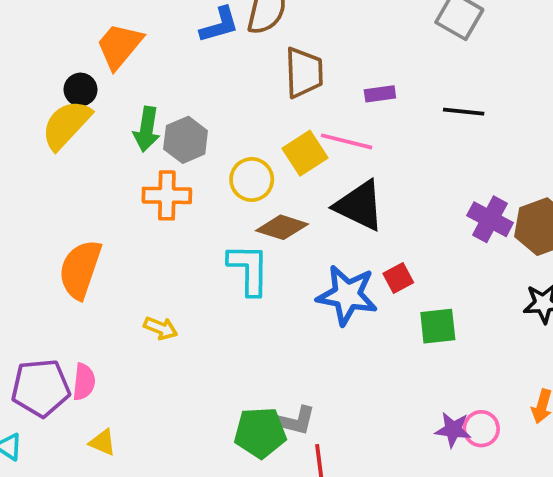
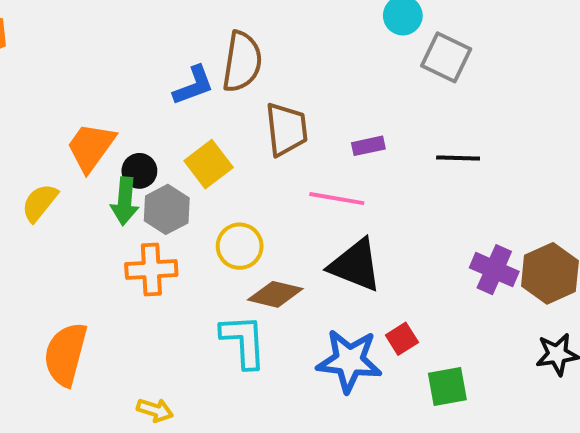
orange trapezoid: (119, 46) -> (91, 147), moved
black circle: (81, 90) -> (139, 171), moved
yellow semicircle: (66, 125) -> (40, 203), size x0.7
yellow square: (305, 153) -> (209, 164), moved

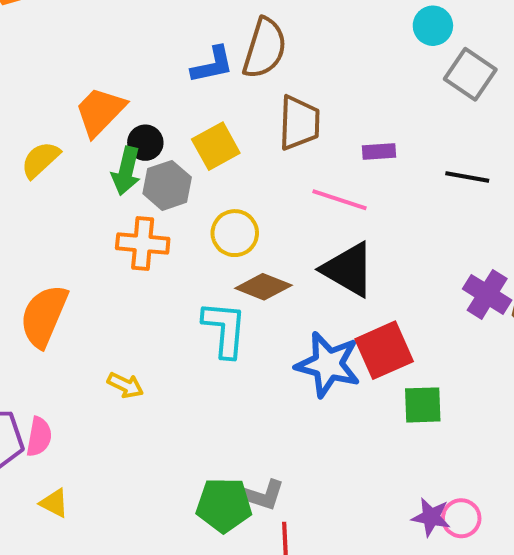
red square: (402, 339) -> (384, 350), size x1.8

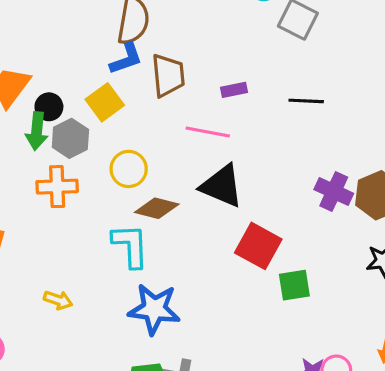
blue L-shape: (212, 65) -> (126, 59), moved
red square: (384, 350) -> (258, 246), turned -30
blue star: (328, 364) -> (154, 309), moved

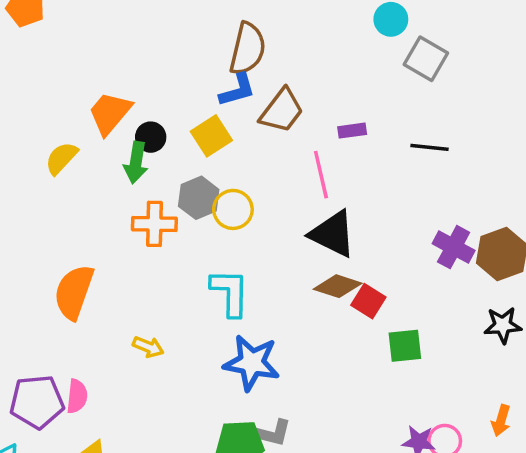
brown trapezoid: (168, 75) -> (282, 111), turned 39
pink line: (208, 132) -> (321, 175), turned 63
gray hexagon: (70, 138) -> (199, 198), moved
brown diamond: (157, 208) -> (338, 286), moved
red square: (258, 246) -> (368, 301), size x0.7

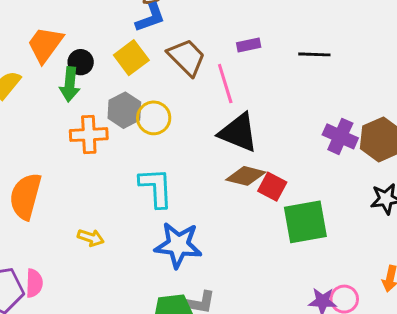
brown trapezoid: (282, 111) -> (187, 57), moved, turned -78
green square: (405, 346) -> (305, 222), size x1.5

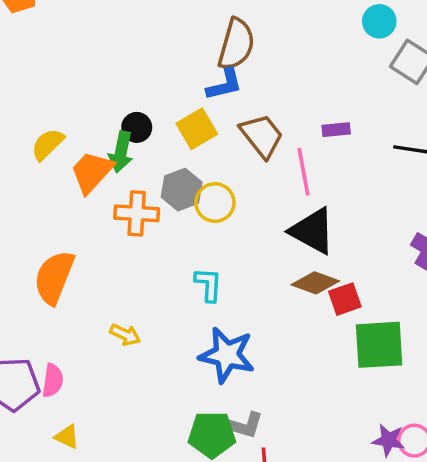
orange trapezoid: (45, 44) -> (92, 172), moved
red square: (272, 187) -> (345, 299), turned 36
cyan L-shape: (156, 188) -> (208, 285), size x0.7

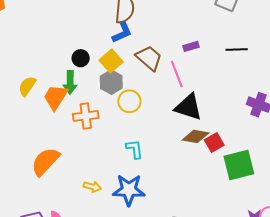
black circle: (137, 127) -> (81, 58), moved
gray hexagon: (182, 190) -> (111, 82), moved
orange semicircle: (54, 277) -> (45, 162), turned 32
blue star: (227, 355) -> (129, 190), moved

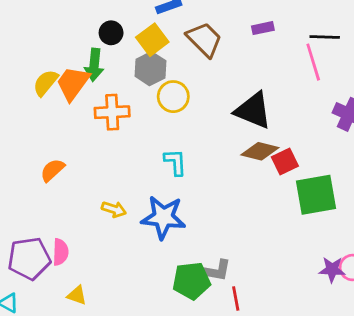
pink line: (177, 74) -> (313, 62), moved
yellow semicircle: (27, 86) -> (46, 83), moved
orange semicircle: (45, 162) -> (52, 170), size x0.6

